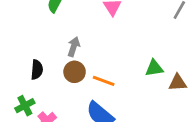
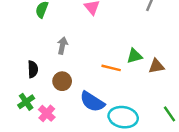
brown circle: (75, 72) -> (62, 81), moved
orange line: (104, 81) -> (111, 68), moved

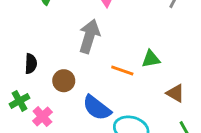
gray arrow: (62, 46) -> (89, 36), moved, size x1.6
brown triangle: (156, 66) -> (175, 93), moved, turned 35

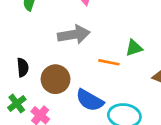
gray arrow: (89, 36) -> (74, 35), turned 72
brown circle: (64, 81) -> (56, 79), size x1.4

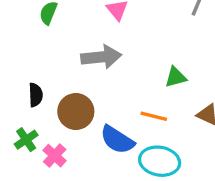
orange line: (109, 62) -> (154, 116), moved

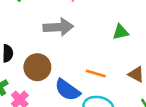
green triangle: (176, 77) -> (120, 32), moved

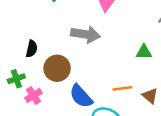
orange line: (96, 73) -> (122, 88), moved, turned -36

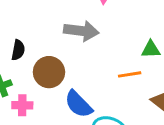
orange line: (122, 88) -> (130, 74), moved
pink cross: (33, 95) -> (22, 105), turned 35

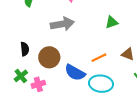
orange line: (130, 74) -> (99, 58), moved

